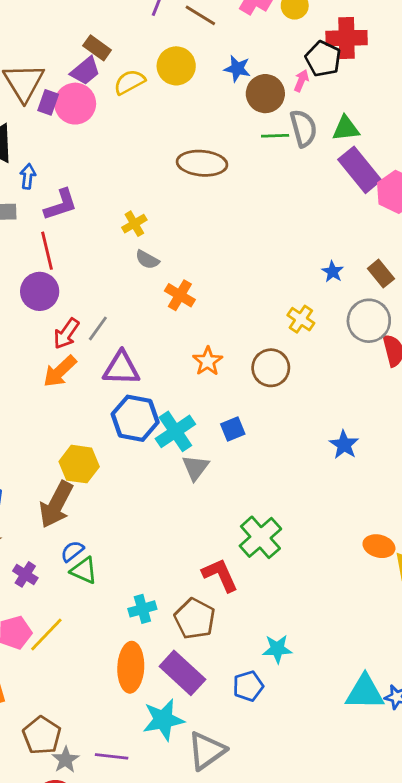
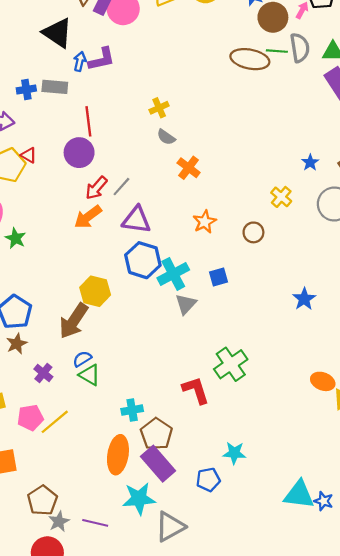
brown ellipse: (202, 163) -> (250, 59), moved
purple L-shape: (61, 205) -> (102, 59), moved
brown circle: (271, 368) -> (253, 232), size x0.7
brown pentagon: (195, 619) -> (156, 434), moved

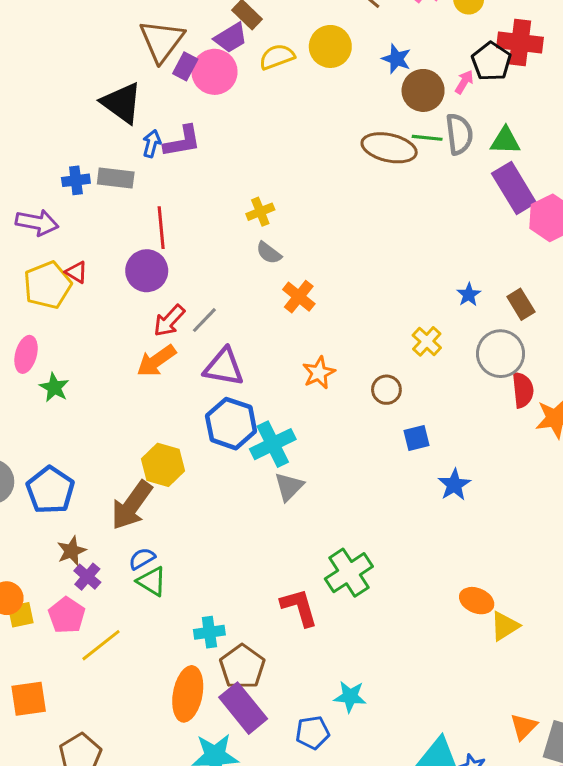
blue square: (218, 277) -> (417, 438), moved
brown star: (17, 344) -> (71, 551), moved
pink pentagon: (30, 418) -> (67, 615), moved, turned -30

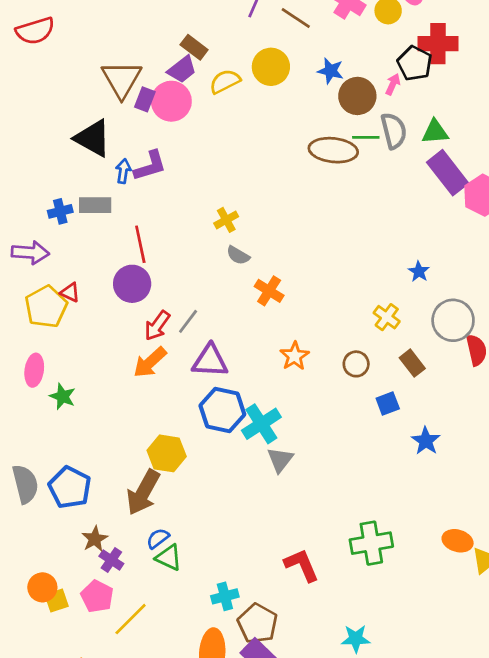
brown rectangle: (521, 304) -> (412, 363), moved
green cross: (349, 573) -> (371, 543), moved, turned 30

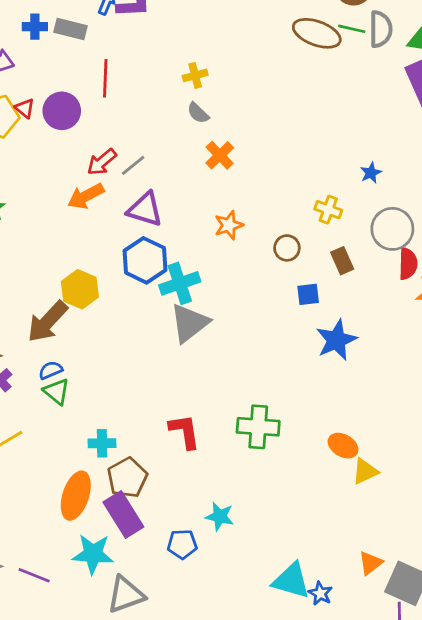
purple circle: (132, 284) -> (62, 111), moved
yellow cross: (387, 317) -> (328, 210), turned -30
blue star: (426, 441) -> (336, 340), size x1.4
gray triangle: (280, 460) -> (189, 323), size x1.5

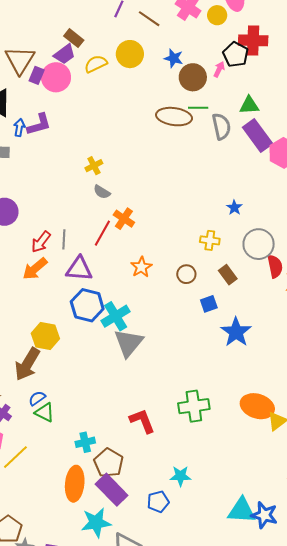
gray semicircle: (381, 29) -> (221, 126), moved
red line: (105, 78) -> (102, 233), moved, turned 40
gray line: (133, 165) -> (64, 239), turned -36
orange ellipse: (343, 446) -> (257, 406), size x1.5
blue star: (320, 593) -> (264, 515), size x1.5

